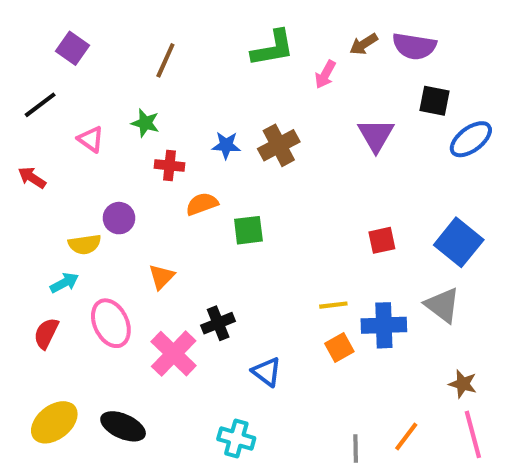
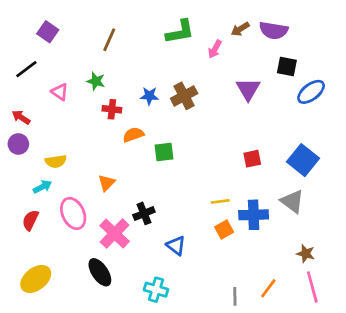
purple circle: (119, 218) -> (18, 144), moved
black ellipse: (123, 426) -> (100, 272), moved, turned 32

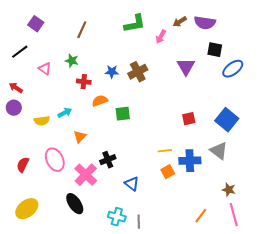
cyan arrow: (42, 187) -> (65, 113), moved
gray line: (235, 296) -> (139, 222), moved

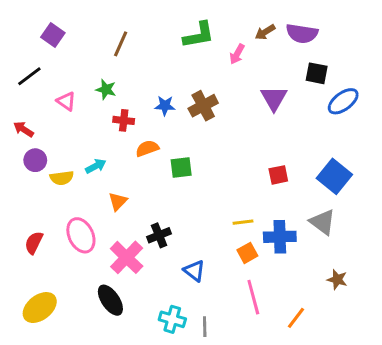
purple circle: (14, 108) -> (35, 160), moved
pink line: (234, 215) -> (253, 297), moved

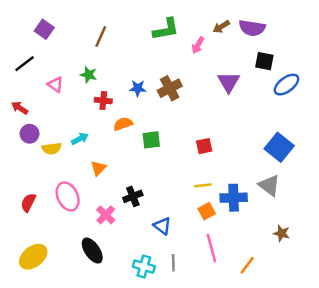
red square: (278, 175) -> (204, 146), moved
pink cross: (127, 257) -> (106, 215), size x0.7
gray line: (205, 327) -> (173, 263), moved

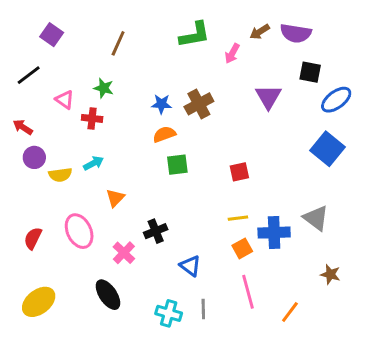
red cross: (103, 101) -> (92, 118), moved
orange semicircle: (123, 124) -> (164, 134), moved
blue square: (279, 147) -> (328, 149), moved

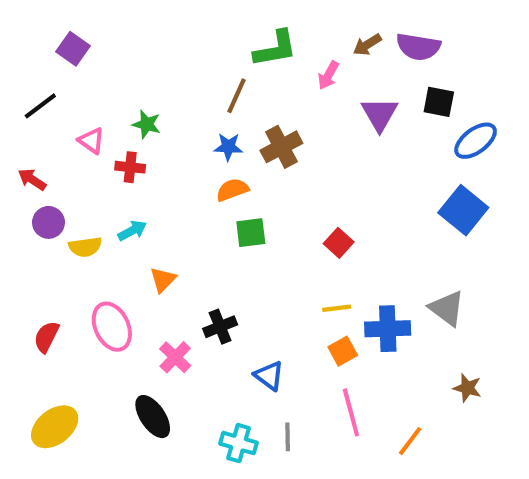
brown line: (118, 43) -> (236, 96), moved
purple triangle: (268, 97) -> (380, 114), moved
red square: (239, 172) -> (339, 243), turned -36

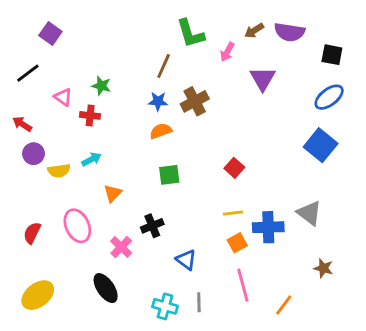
green L-shape: (275, 49) -> (190, 33), turned 84
black square: (439, 102) -> (332, 55), moved
green square: (251, 233) -> (169, 175), moved

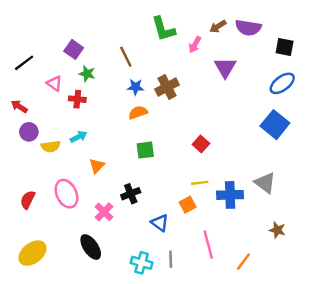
purple square: (50, 33) -> (74, 49), moved
brown line: (164, 66) -> (126, 57), moved, turned -50
orange square: (237, 243) -> (188, 205), moved

